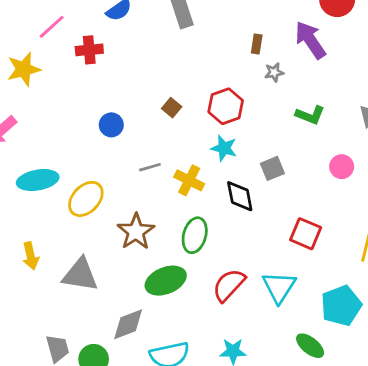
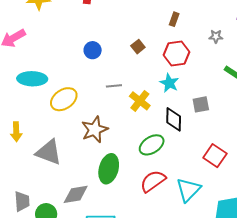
brown rectangle: (257, 44) -> (174, 19), moved
green ellipse: (195, 235) -> (152, 145), moved, turned 30
green ellipse: (166, 281) -> (109, 169), turned -64

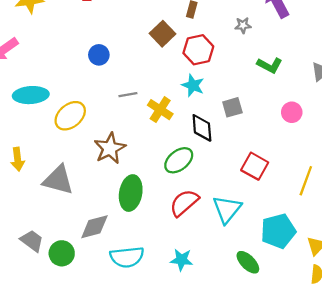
brown square: (138, 47) -> (163, 34), moved, size x1.5
gray trapezoid: (22, 201) -> (32, 241), turned -45

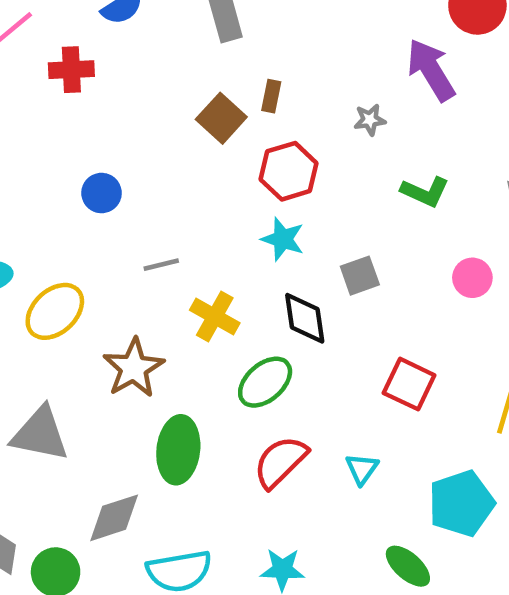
brown square: (163, 34) -> (221, 118), moved
yellow cross: (160, 110) -> (215, 316), moved
cyan triangle: (227, 209) -> (362, 469), size x0.6

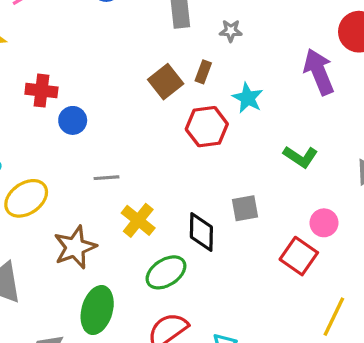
red cross: (71, 70) -> (41, 91), moved
gray star: (370, 120) -> (231, 31), moved
cyan star: (283, 239) -> (248, 98), moved
red square: (409, 384) -> (299, 256), moved

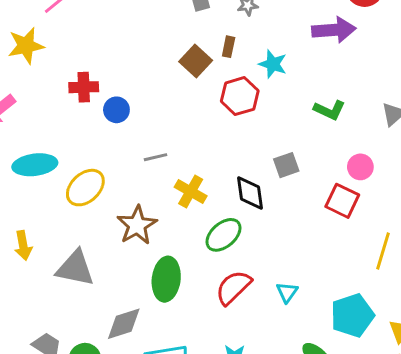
purple arrow: (319, 72) -> (334, 30), turned 117

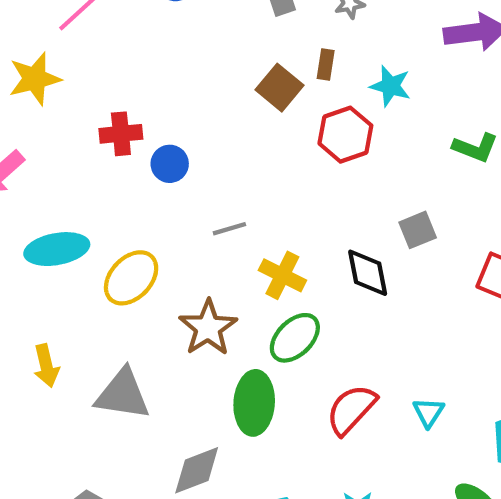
green ellipse: (224, 235) -> (295, 338), moved

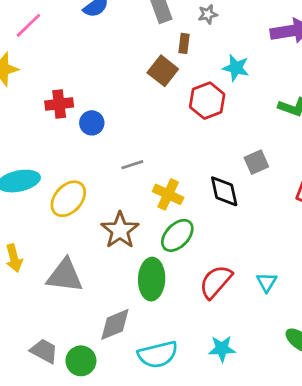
brown rectangle: (326, 64) -> (184, 43), moved

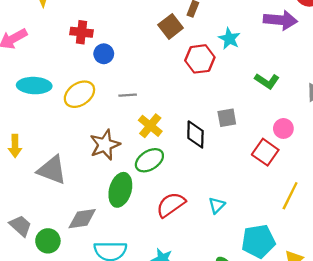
yellow ellipse: (68, 199) -> (79, 94), moved
cyan triangle: (267, 282) -> (217, 205), moved

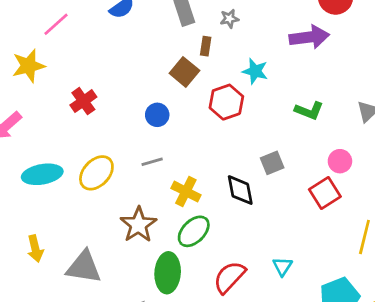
red cross: (82, 32) -> (83, 101), turned -30
blue circle: (104, 54) -> (157, 115), moved
red square: (265, 152) -> (325, 193), turned 35

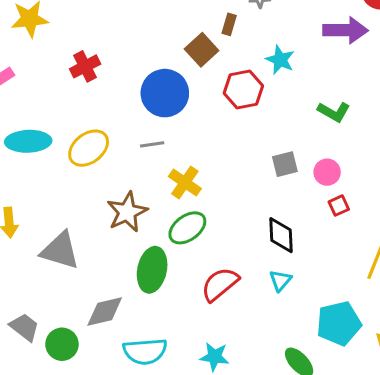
blue circle: (157, 115) -> (165, 93), size x1.8
pink circle: (340, 161) -> (327, 172), moved
black diamond: (240, 190) -> (281, 235), moved
red square: (325, 193) -> (339, 206), size x0.6

